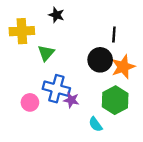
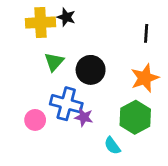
yellow cross: (22, 31) -> (41, 23), moved
black line: (114, 35) -> (146, 33), moved
black circle: (100, 60) -> (91, 70), moved

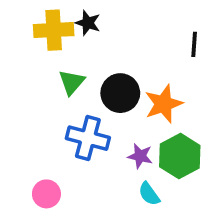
orange star: (145, 78) -> (163, 104), moved
purple star: (84, 117) -> (140, 156), moved
pink circle: (35, 120) -> (46, 194), moved

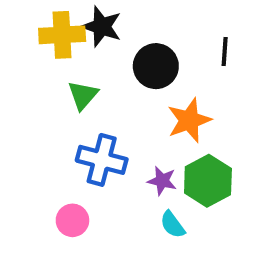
black star: (88, 23) -> (102, 27), size x1.4
black circle: (120, 93) -> (156, 66), moved
pink circle: (46, 194) -> (72, 220), moved

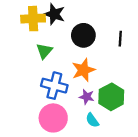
black line: (225, 52) -> (120, 39), moved
orange star: (189, 120) -> (83, 70), moved
pink circle: (72, 220) -> (53, 118), moved, size x1.6

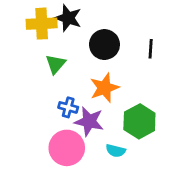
blue cross: (54, 86) -> (68, 107), size x0.6
purple star: (87, 97) -> (89, 121), moved, size x1.5
cyan semicircle: (92, 120) -> (116, 151), turned -40

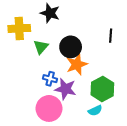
yellow cross: (42, 24) -> (19, 28), moved
black circle: (104, 45) -> (71, 47), moved
cyan semicircle: (116, 151) -> (95, 111), moved, turned -40

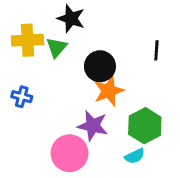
green triangle: (41, 47) -> (56, 47), moved
blue cross: (50, 79) -> (22, 97), moved

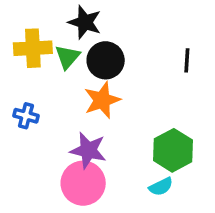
black circle: (100, 66) -> (106, 60), moved
orange star: (109, 91) -> (102, 100), moved
purple star: (93, 126) -> (88, 150), moved

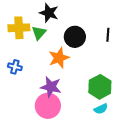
black circle: (106, 60) -> (75, 37), moved
cyan semicircle: (161, 187) -> (101, 109), moved

